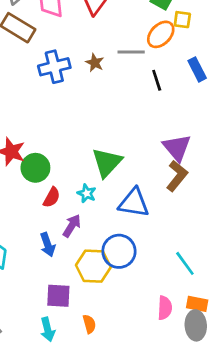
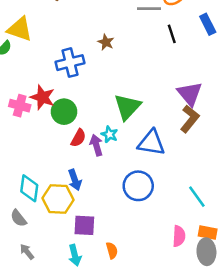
brown star: (95, 63) -> (106, 42), moved
blue cross: (54, 67) -> (70, 63), moved
purple arrow: (72, 226) -> (96, 145), moved, turned -48
yellow hexagon: (93, 266) -> (58, 199), moved

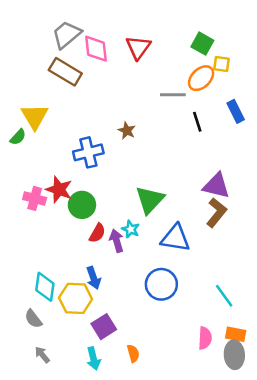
yellow triangle: (20, 29) -> (35, 117), turned 40
purple triangle: (190, 94) -> (216, 186), turned -36
purple square: (84, 225) -> (104, 327), turned -35

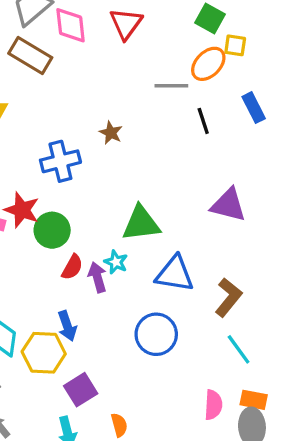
green triangle: (150, 200) -> (141, 223), turned 40
brown L-shape: (216, 213) -> (228, 297), moved

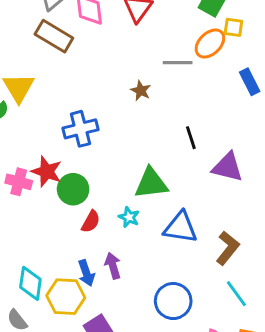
black line: (203, 121) -> (191, 138), moved
brown star: (111, 133) -> (141, 91), moved
purple arrow: (97, 277) -> (113, 266), moved
blue circle: (156, 334) -> (173, 301), moved

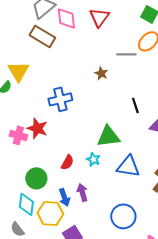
green circle: (73, 189) -> (36, 178), moved

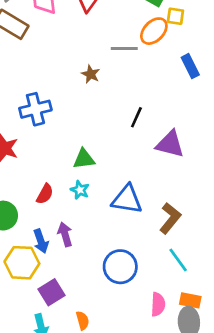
black line: (135, 105) -> (136, 117), turned 42
green triangle: (108, 136) -> (84, 159), moved, size x0.7

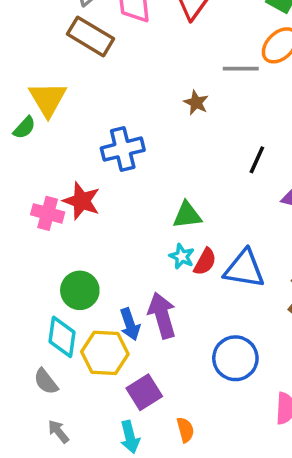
red semicircle: (45, 194) -> (205, 262), moved
purple arrow: (65, 234) -> (162, 315), size x1.4

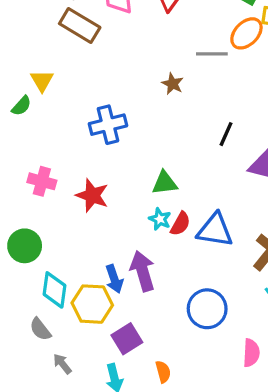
yellow triangle: (48, 99) -> (42, 81), size x0.7
red star: (82, 201) -> (92, 195), moved
green circle: (80, 290) -> (25, 246), moved
gray arrow: (58, 432) -> (62, 364), moved

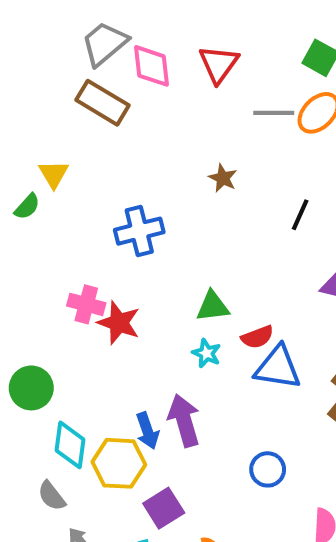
gray line: (212, 54) -> (274, 113), moved
black line: (226, 134) -> (300, 215), moved
pink cross: (42, 181) -> (86, 304), moved
red semicircle: (180, 224) -> (257, 337), moved, turned 40
blue circle: (207, 309) -> (268, 469), size x0.7

